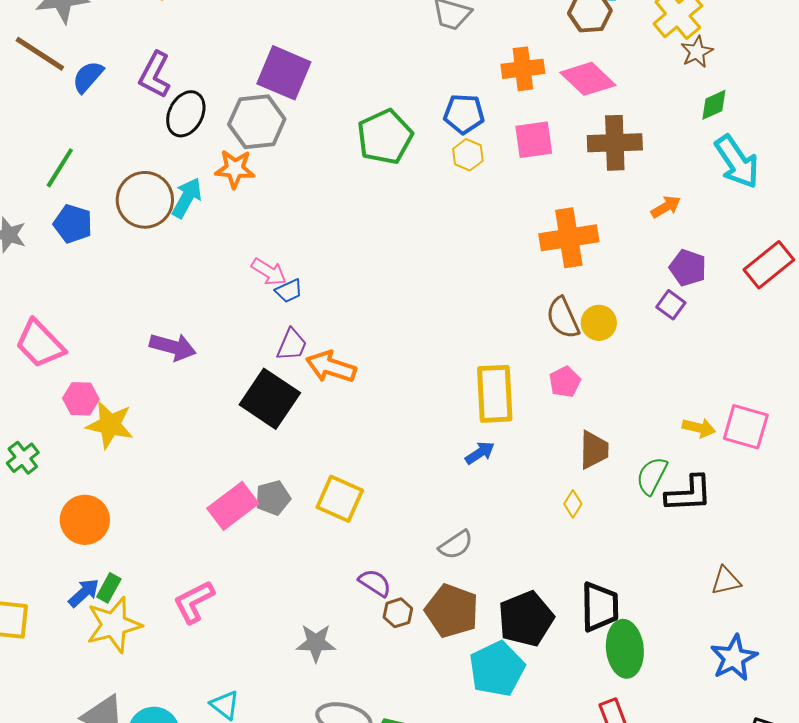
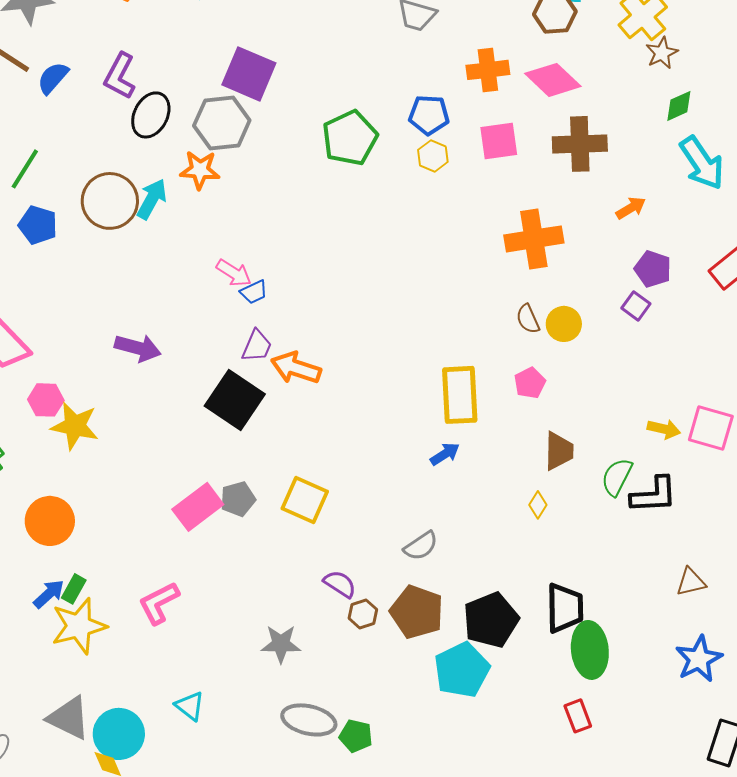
brown semicircle: (563, 318) -> (528, 319), size x0.7

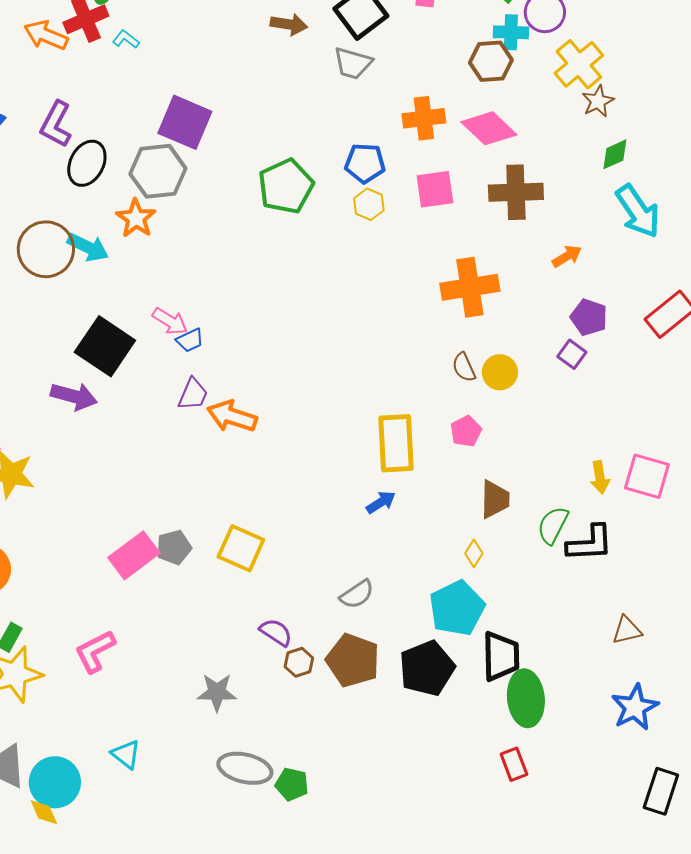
orange star: (200, 170) -> (136, 218), turned 30
cyan arrow: (152, 199) -> (88, 247), turned 87
black square: (235, 400) -> (105, 346), moved
yellow arrow: (664, 429) -> (600, 477), turned 68
cyan pentagon: (462, 670) -> (457, 608), moved

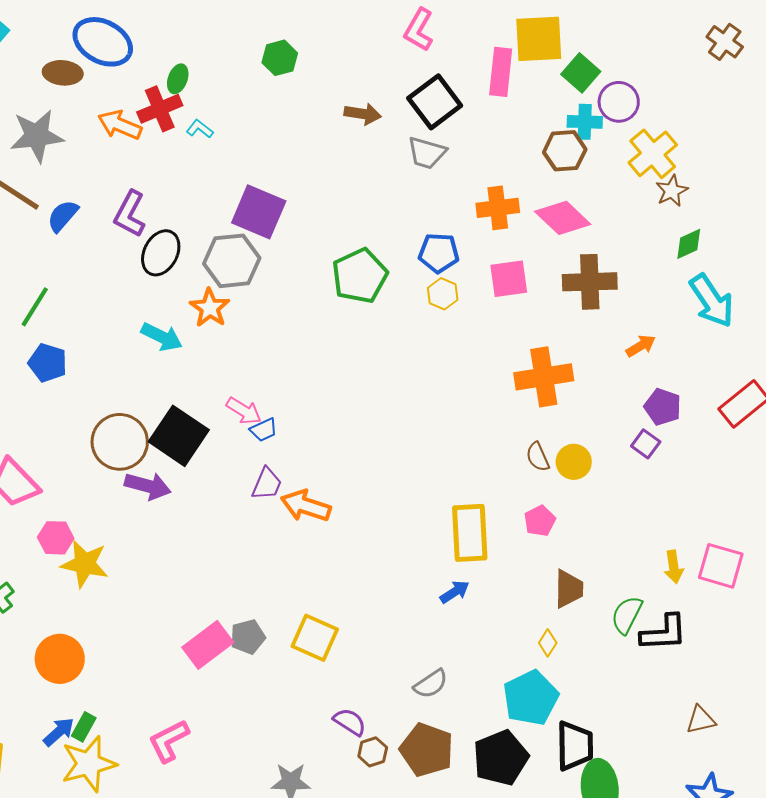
brown circle: (46, 249) -> (120, 442), moved

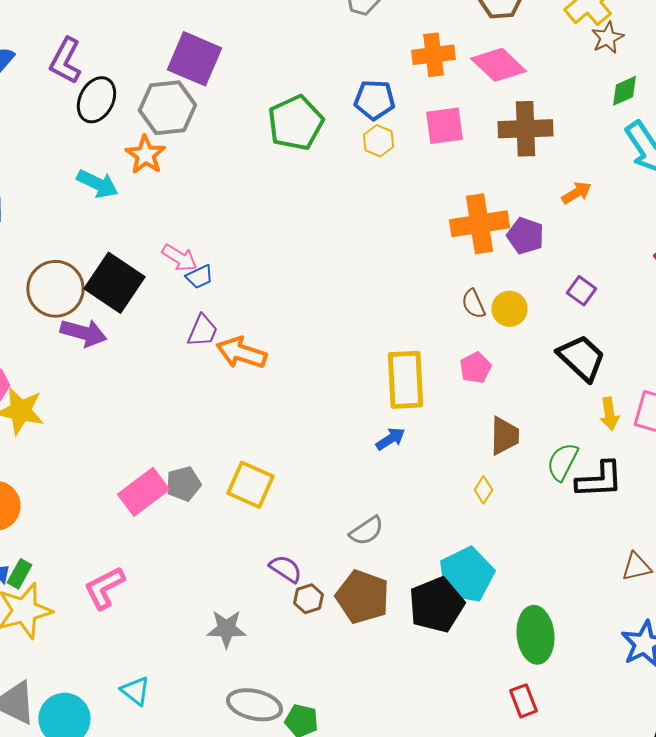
purple pentagon: (663, 407) -> (525, 236), moved
cyan pentagon: (531, 698) -> (466, 575), moved
black trapezoid: (575, 746) -> (581, 358), moved, turned -46

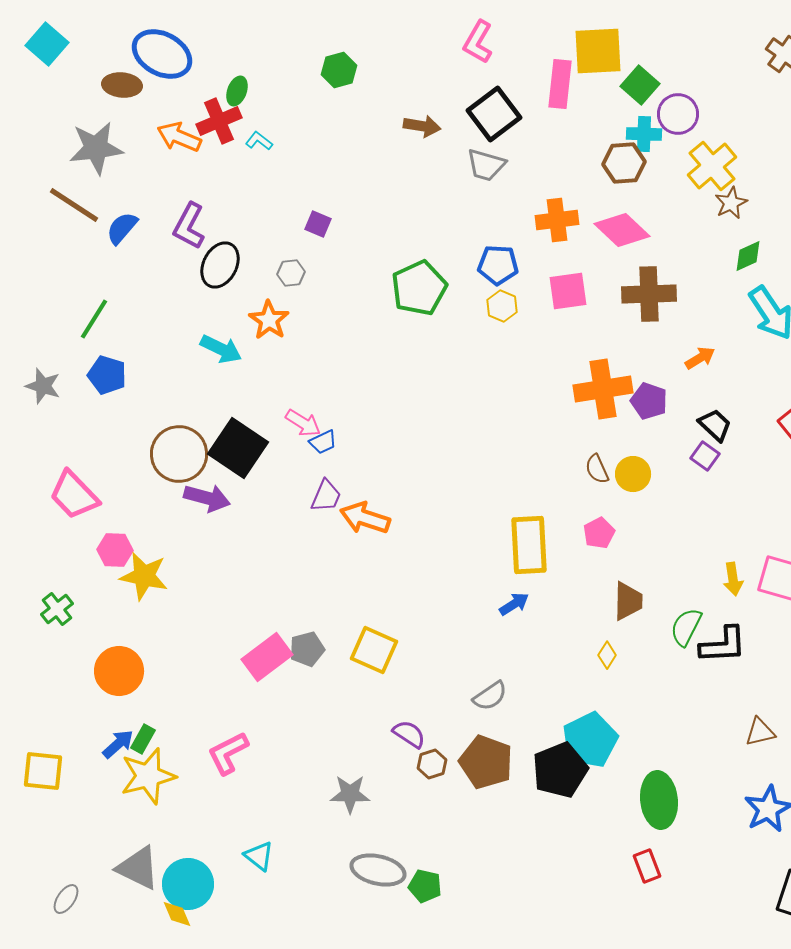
purple square: (194, 59) -> (318, 224), size x0.5
gray hexagon: (167, 108) -> (291, 273), size x0.5
black trapezoid: (581, 358) -> (715, 425), moved, size x0.7

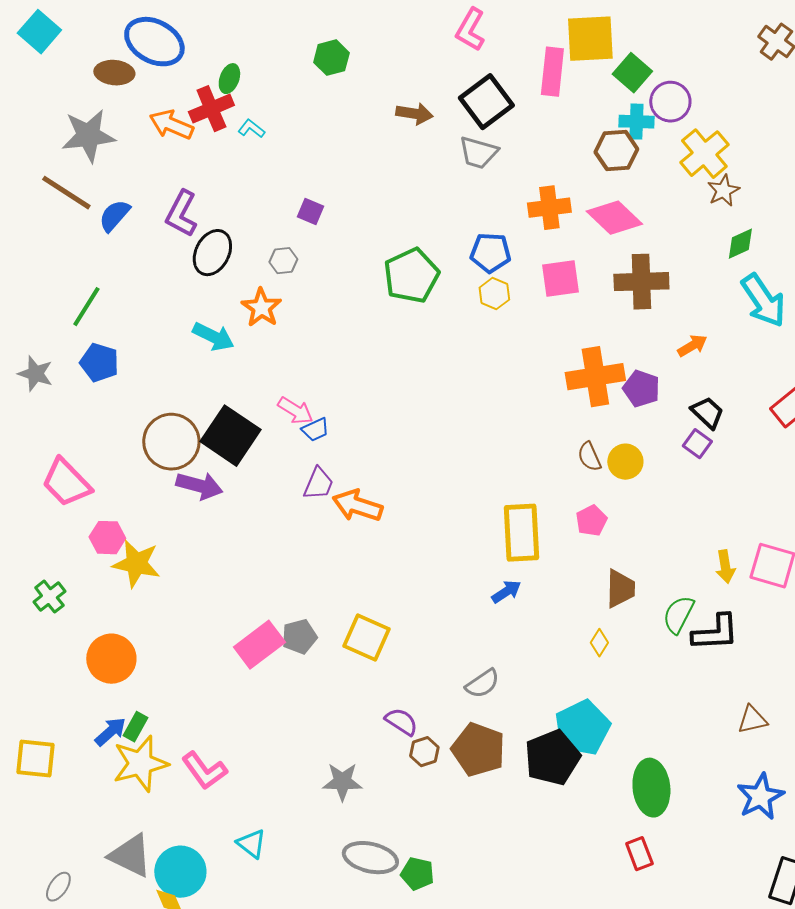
pink L-shape: (228, 753) -> (204, 771), moved, turned -99

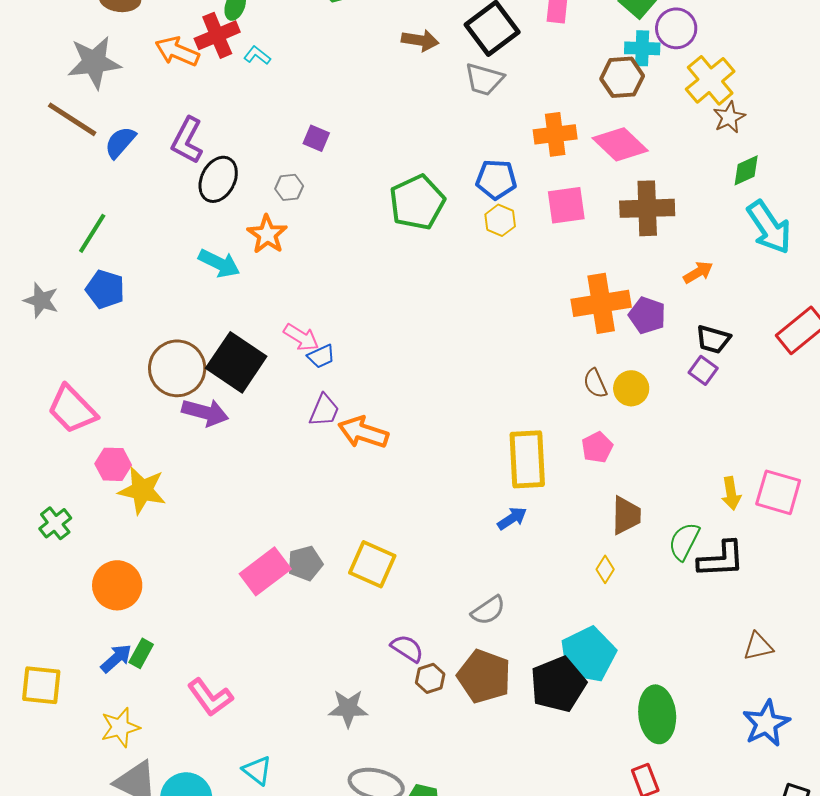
black trapezoid: (707, 413) -> (713, 339), turned 153
yellow star: (140, 764) -> (120, 727), moved, size x0.7

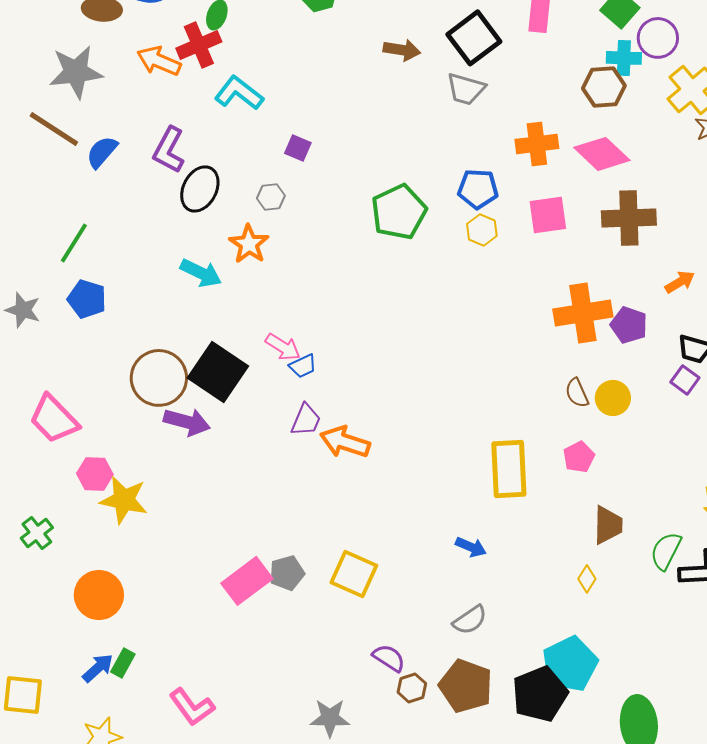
cyan L-shape: (257, 55) -> (239, 93), moved, size x1.8
blue arrow: (512, 518) -> (471, 547), moved, turned 56

